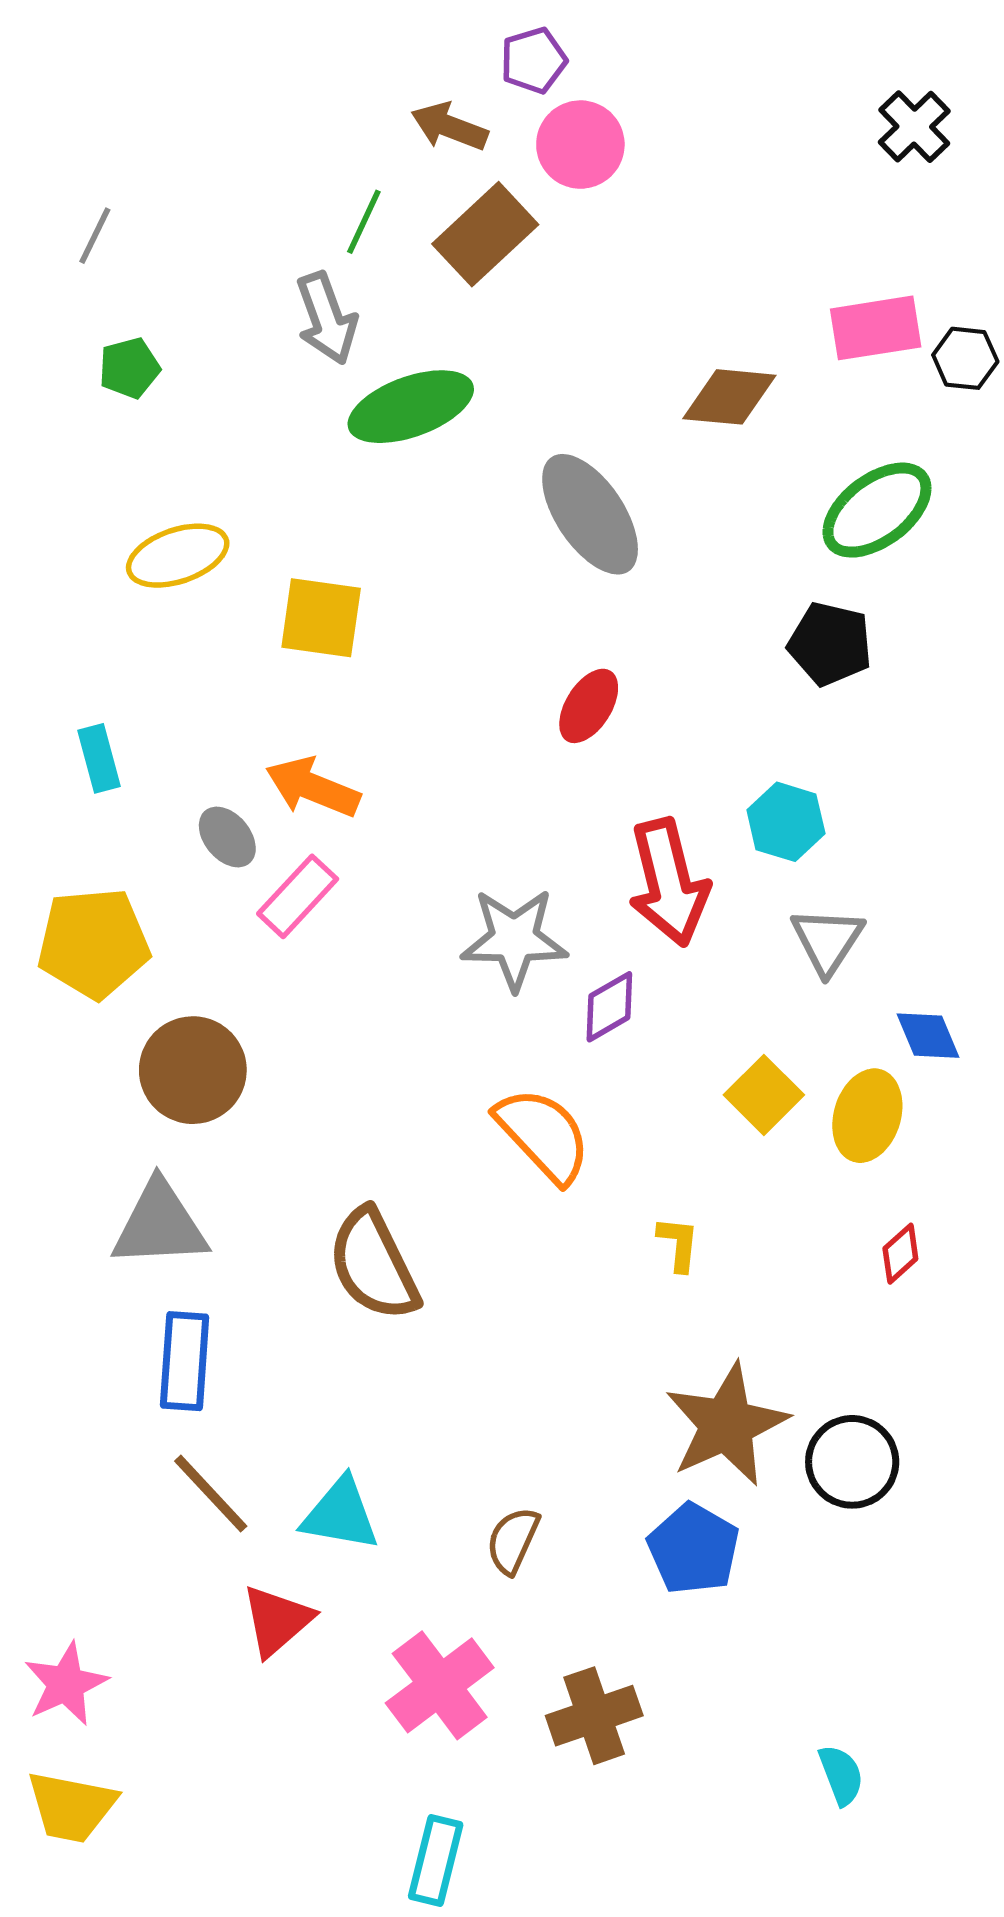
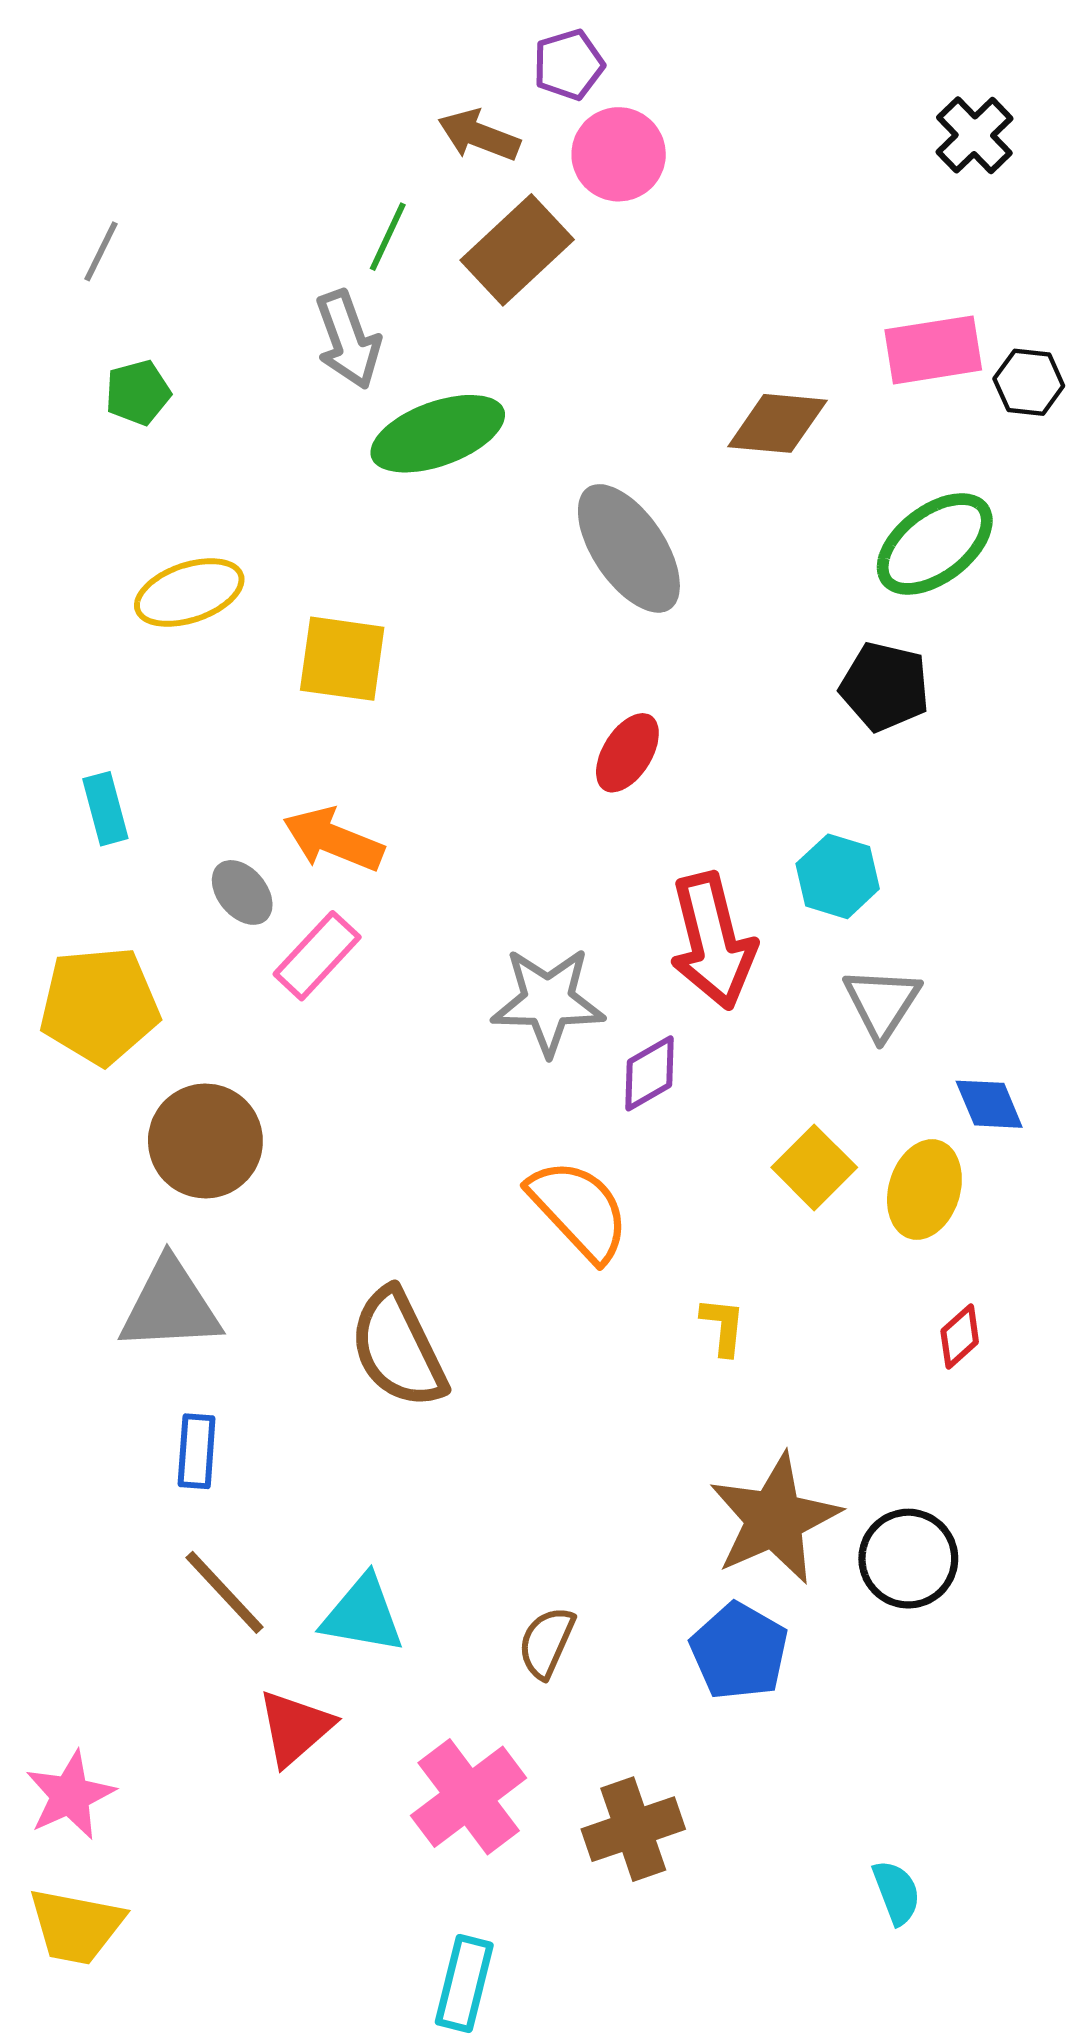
blue rectangle: (185, 1361) -> (197, 1451), size x0.7

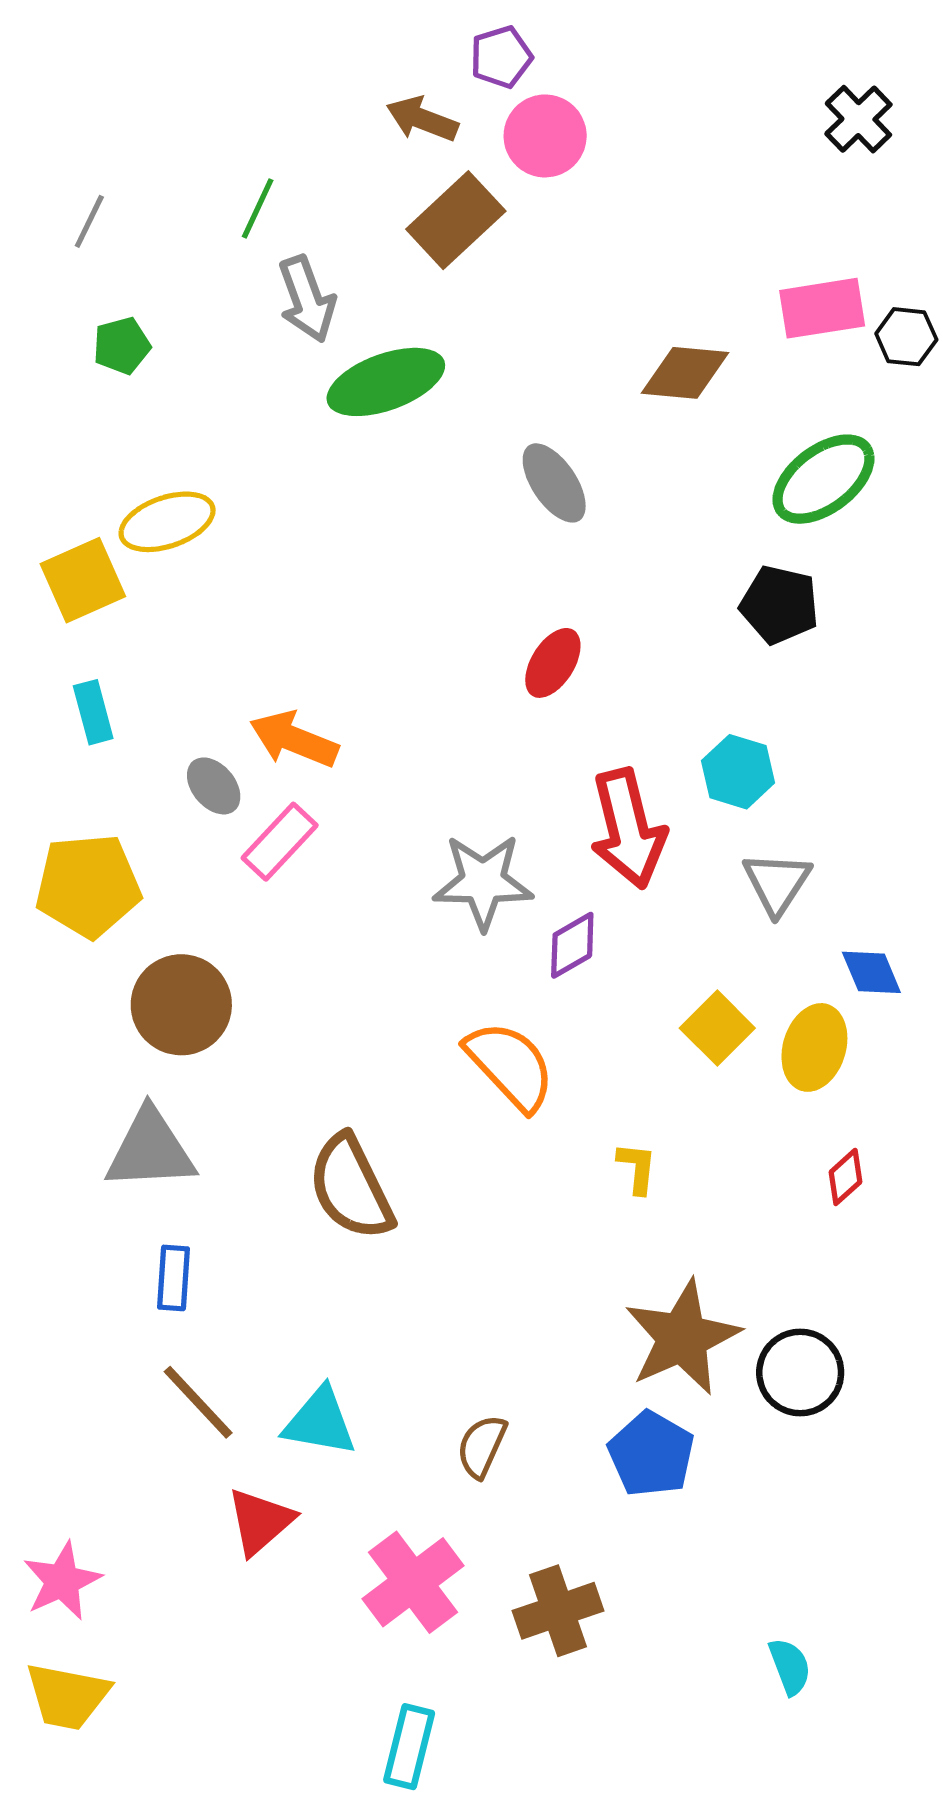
green line: (388, 237) -> (258, 208), moved
gray ellipse: (629, 548) -> (554, 483), size x0.7
yellow square: (342, 659) -> (83, 580), moved, turned -32

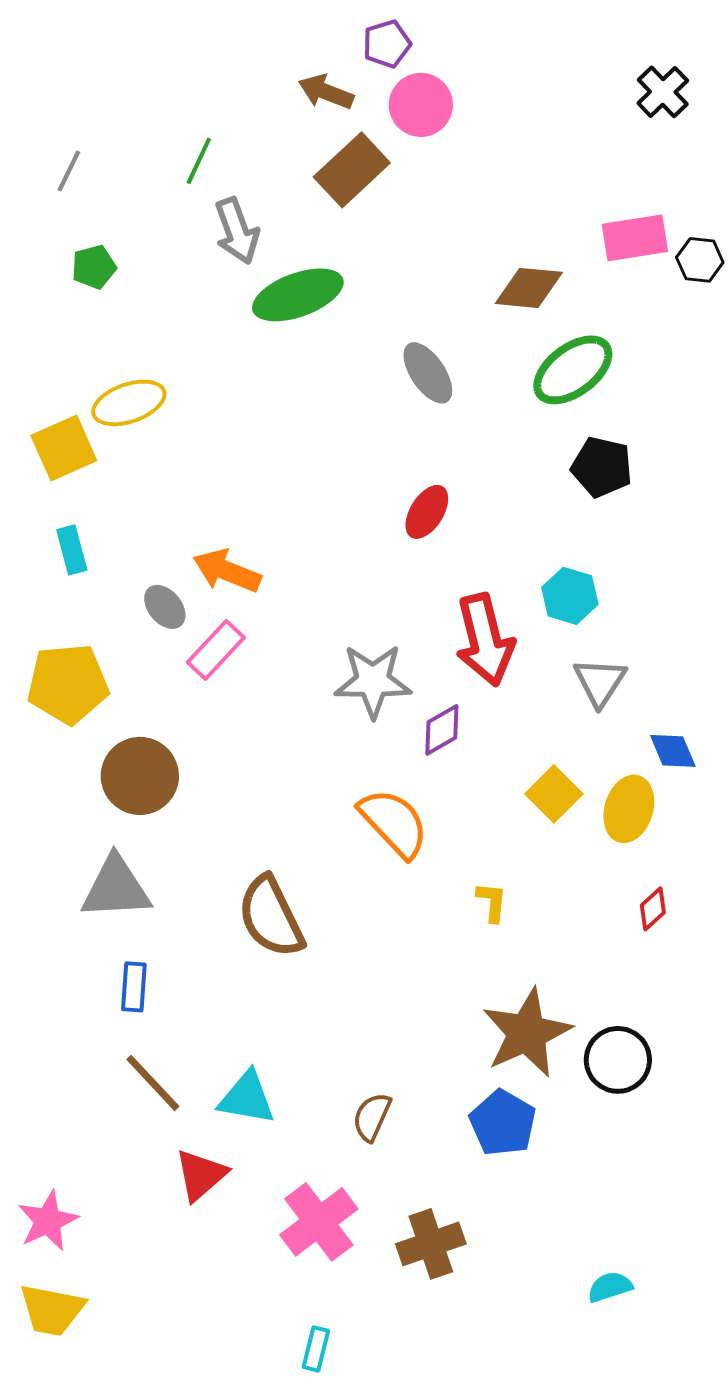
green ellipse: (823, 479) -> (573, 370), moved
cyan semicircle: (790, 1666) -> (610, 1287), turned -87
cyan rectangle: (409, 1747) -> (316, 1349), size x0.7

